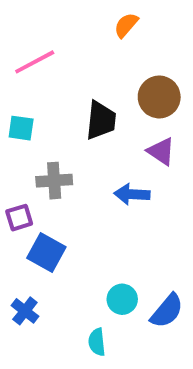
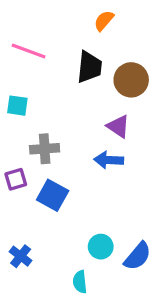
pink line: (35, 62) -> (29, 51), turned 48
black trapezoid: (101, 120) -> (89, 67), moved
purple triangle: (161, 151) -> (118, 126), moved
blue square: (46, 253) -> (53, 195), moved

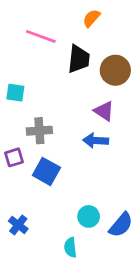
pink line: (29, 51) -> (41, 36), moved

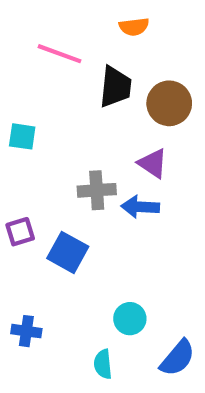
orange semicircle: (91, 18) -> (134, 27), turned -138
gray cross: (39, 131) -> (97, 190), moved
blue cross: (18, 225) -> (26, 331), turned -30
blue semicircle: (121, 225) -> (177, 358), moved

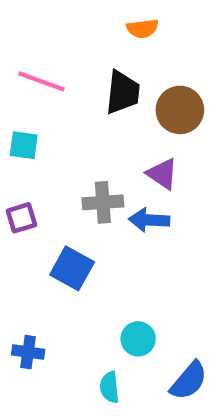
pink line: (59, 54) -> (41, 81), moved
purple square: (20, 232) -> (21, 218), moved

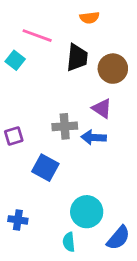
pink line: (41, 81) -> (37, 36), moved
cyan square: (24, 145) -> (15, 60), moved, turned 30
cyan circle: (138, 339) -> (87, 212), size x1.5

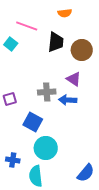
cyan circle: (87, 212) -> (46, 148), moved
cyan semicircle: (69, 242) -> (36, 176), moved, size x1.5

